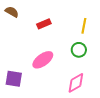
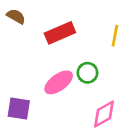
red rectangle: (44, 24) -> (60, 33), size x1.5
green circle: (79, 50) -> (87, 73), moved

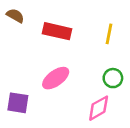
red rectangle: (60, 33) -> (57, 31), turned 36
green circle: (87, 73) -> (113, 78), moved

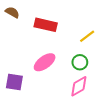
yellow line: (109, 34) -> (87, 36), moved, turned 42
green circle: (113, 78) -> (80, 62), moved

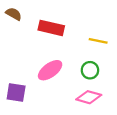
yellow line: (87, 36) -> (98, 41), turned 49
pink diamond: (79, 86) -> (89, 97), turned 45

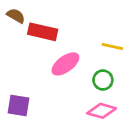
red rectangle: (51, 28) -> (43, 32), moved
pink ellipse: (50, 70) -> (65, 64), moved

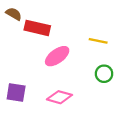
green circle: (103, 80) -> (104, 74), moved
pink diamond: (102, 111) -> (59, 97), moved

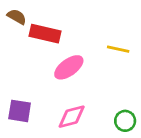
green circle: (104, 74) -> (125, 121), moved
pink diamond: (59, 97) -> (72, 117), turned -30

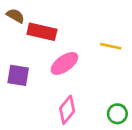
purple square: (20, 111) -> (18, 75), moved
pink diamond: (72, 117) -> (67, 110), turned -36

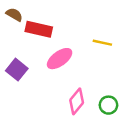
purple square: (18, 75) -> (17, 70), turned 30
pink diamond: (67, 110) -> (77, 101), moved

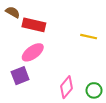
pink ellipse: (60, 59) -> (33, 52), moved
purple square: (17, 70) -> (20, 76), moved, turned 30

